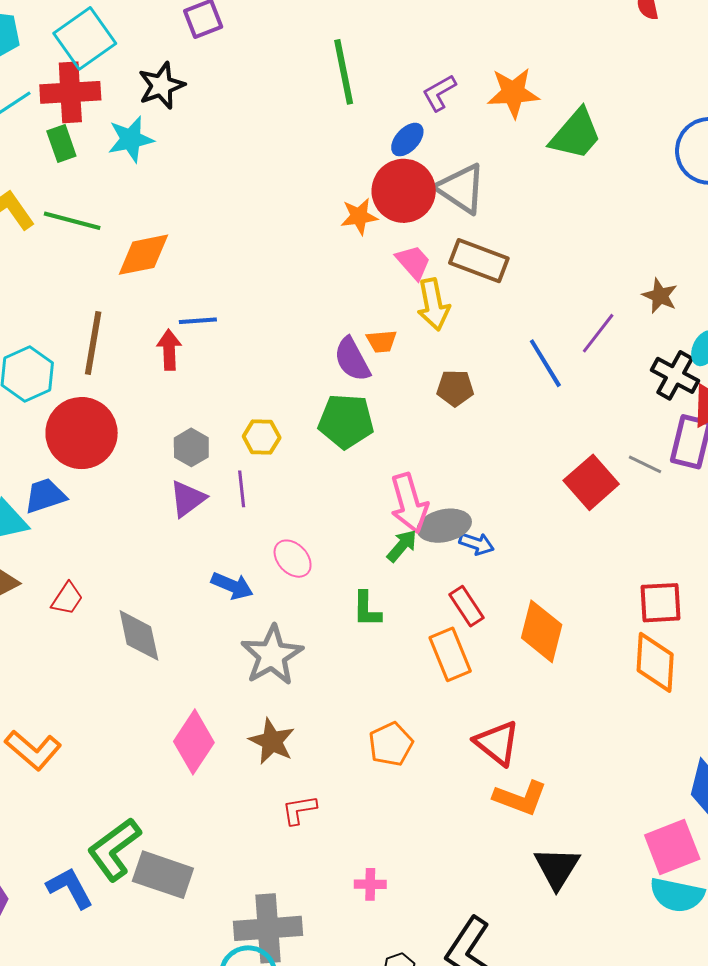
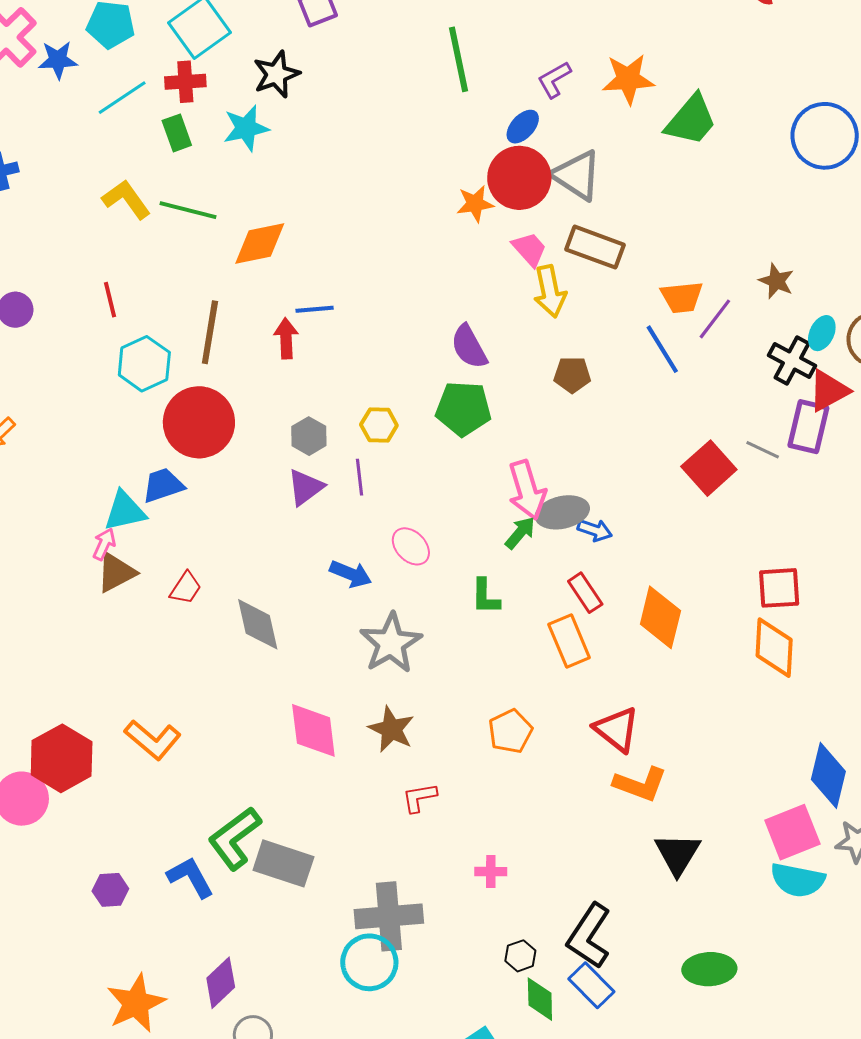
red cross: (70, 92) -> (185, 82), size x0.7
orange trapezoid: (382, 341) -> (682, 297), moved, size x1.4
pink diamond: (194, 742) -> (313, 730), turned -40

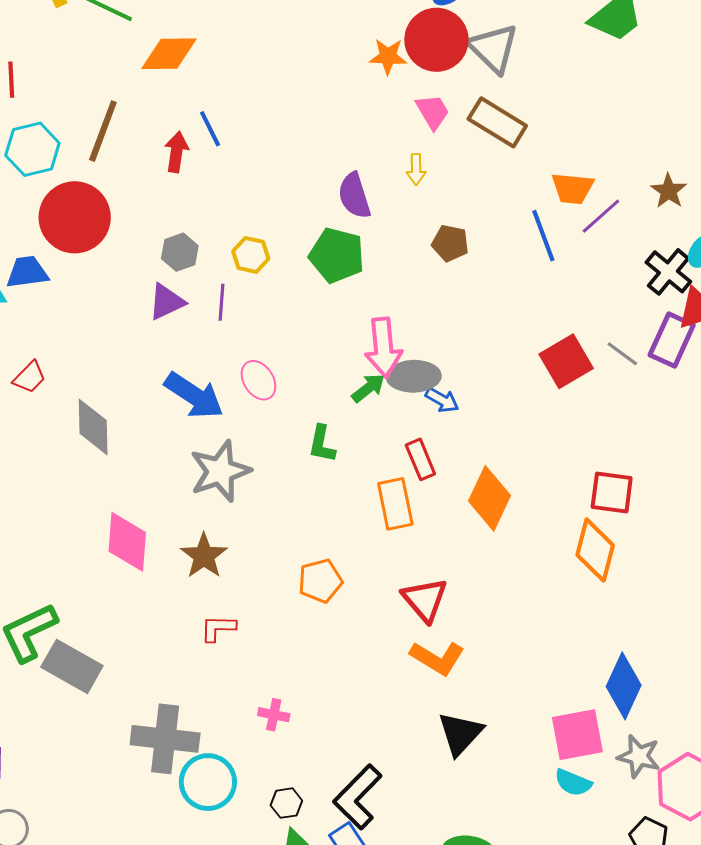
yellow arrow: (550, 291) -> (416, 169), moved, size x0.6
blue line: (315, 309) -> (210, 129), turned 57
blue arrow: (351, 574) -> (194, 396), size x1.5
cyan semicircle: (798, 880) -> (573, 783), size x0.7
cyan circle: (369, 962) -> (208, 782), moved

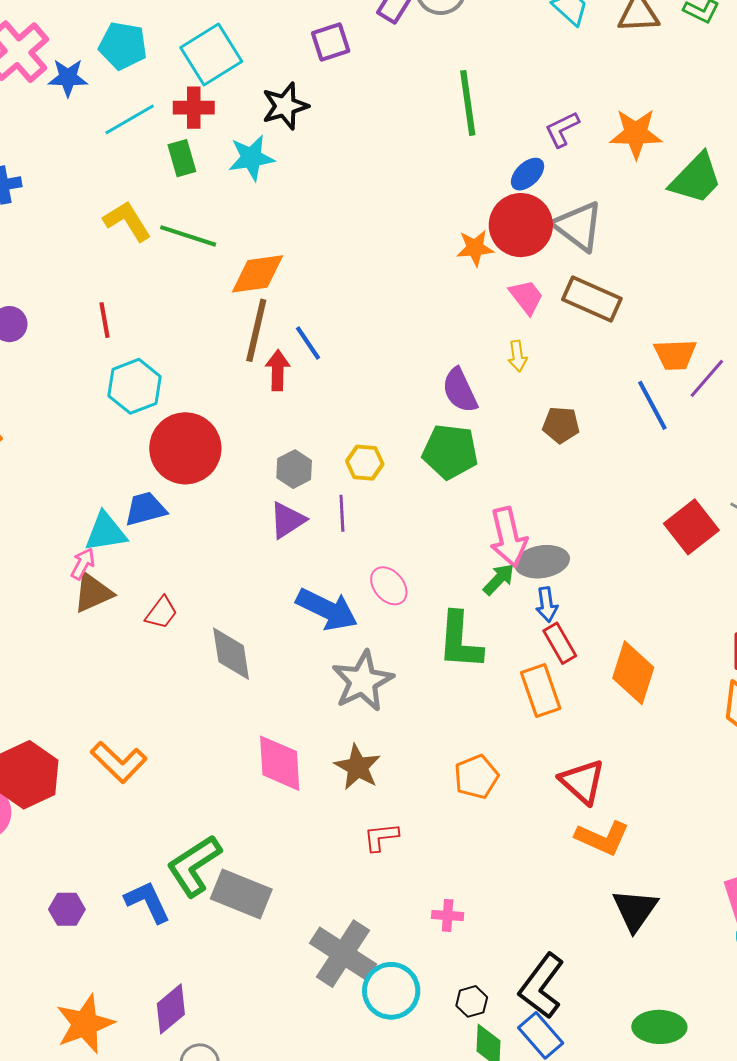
brown line: (103, 131) -> (256, 330), moved
blue arrow: (442, 400) -> (547, 604), moved, turned 60
green L-shape: (322, 444) -> (460, 641), size x1.6
gray cross: (165, 739) -> (343, 954), turned 34

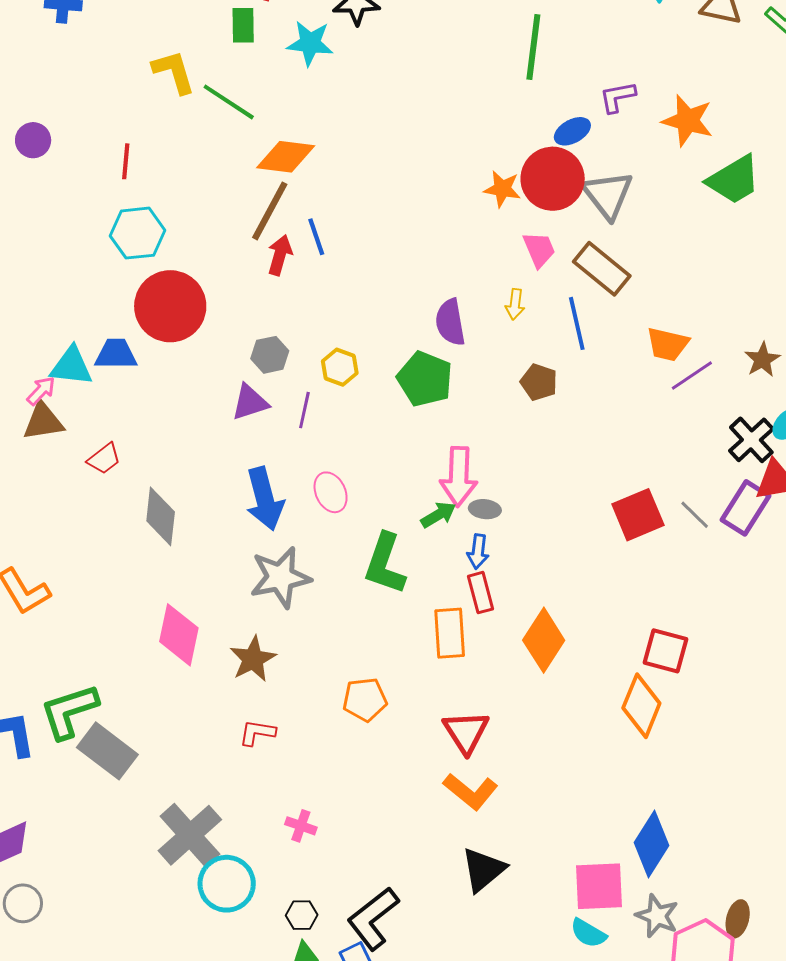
blue line: (652, 405) -> (577, 323), moved
gray ellipse: (542, 562) -> (485, 509), size x0.6
blue arrow: (327, 609) -> (265, 499), turned 34

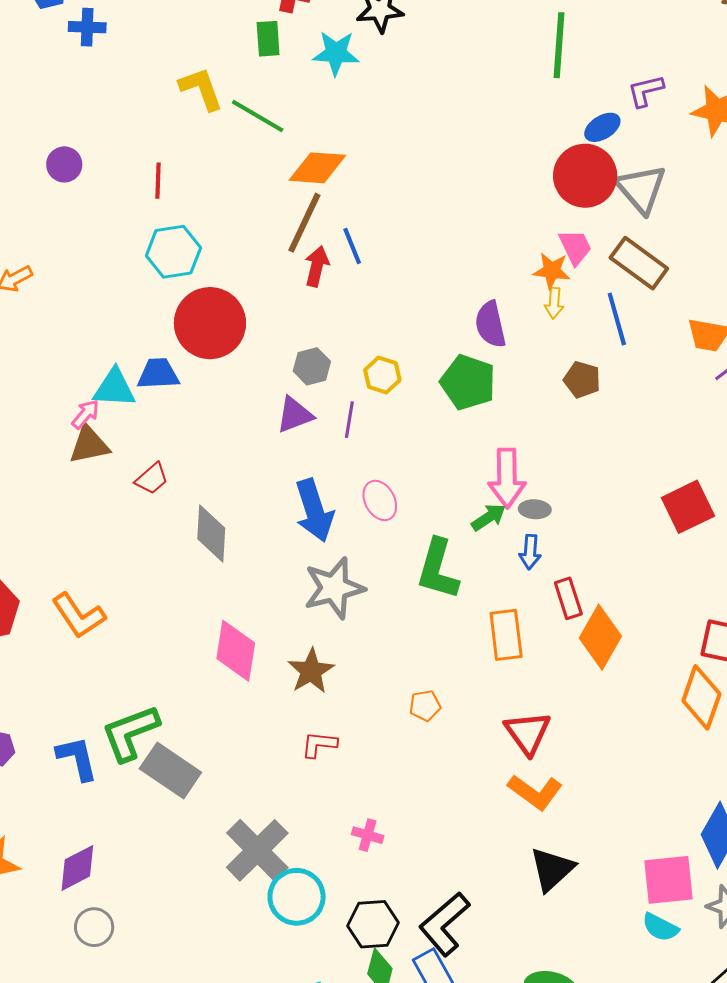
orange star: (502, 189) -> (552, 271), moved
red rectangle: (480, 593) -> (568, 598), moved
orange pentagon: (365, 699) -> (425, 706), size x0.7
black hexagon: (302, 915) -> (373, 924), size x1.6

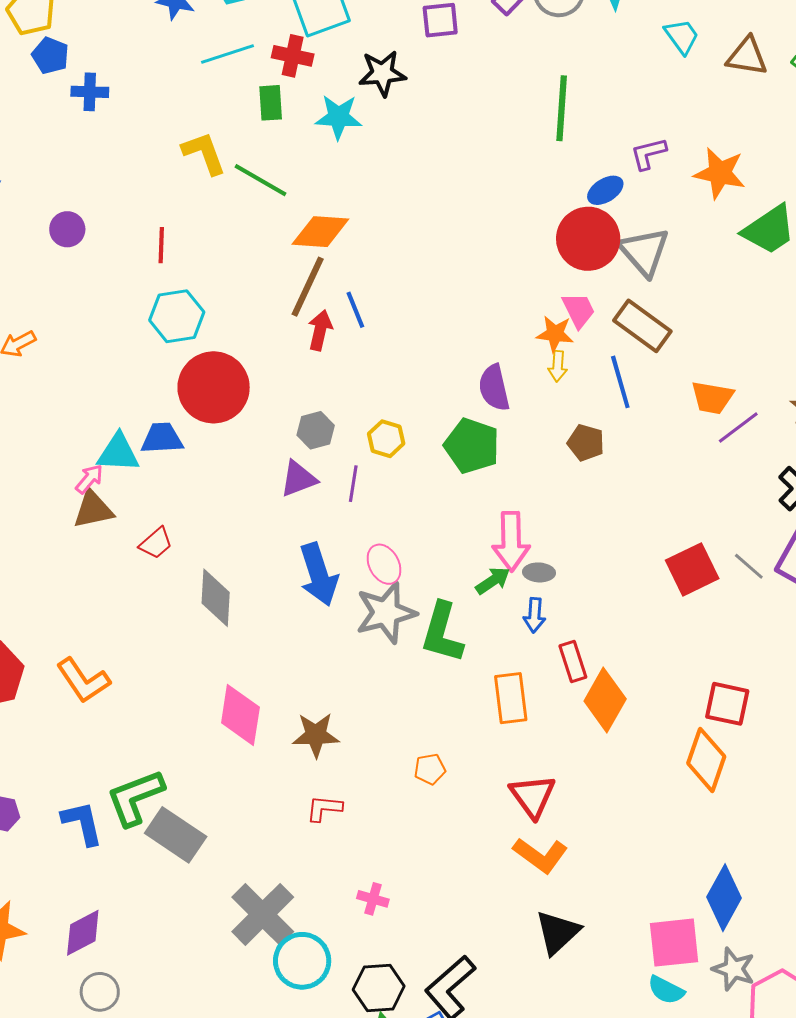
gray star: (334, 588) -> (386, 613), moved
brown star: (311, 671) -> (316, 735), turned 30

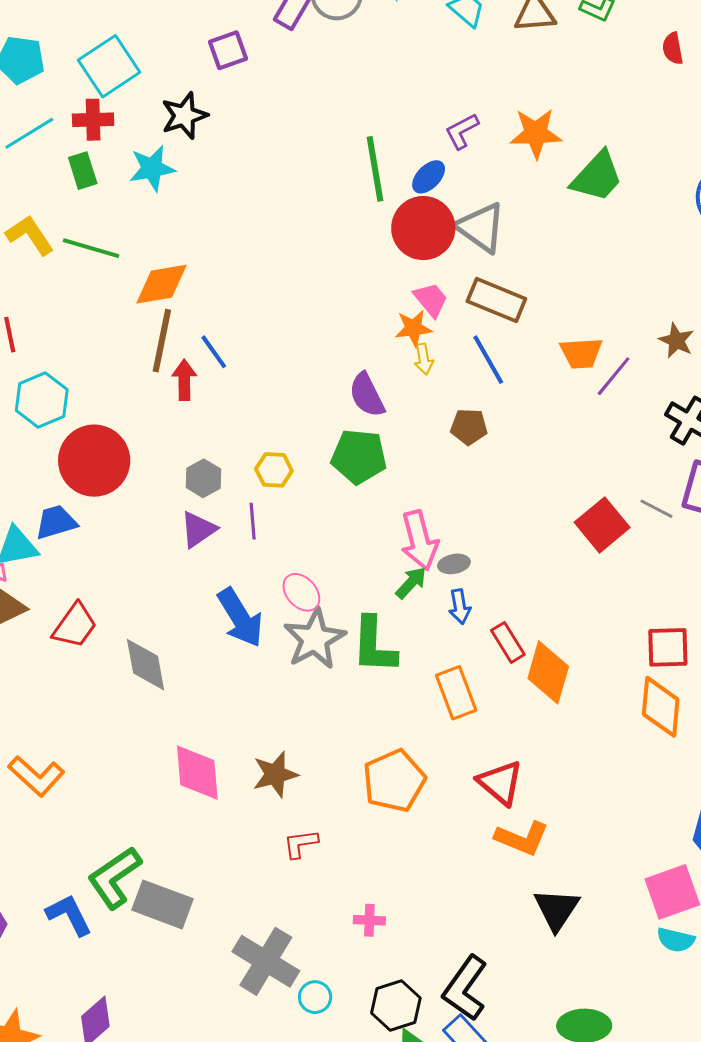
green line: (562, 108) -> (375, 169), moved
red trapezoid: (156, 543) -> (75, 626), size x1.4
orange pentagon: (430, 769) -> (394, 781), size x2.0
cyan circle: (302, 961) -> (315, 997), size x0.6

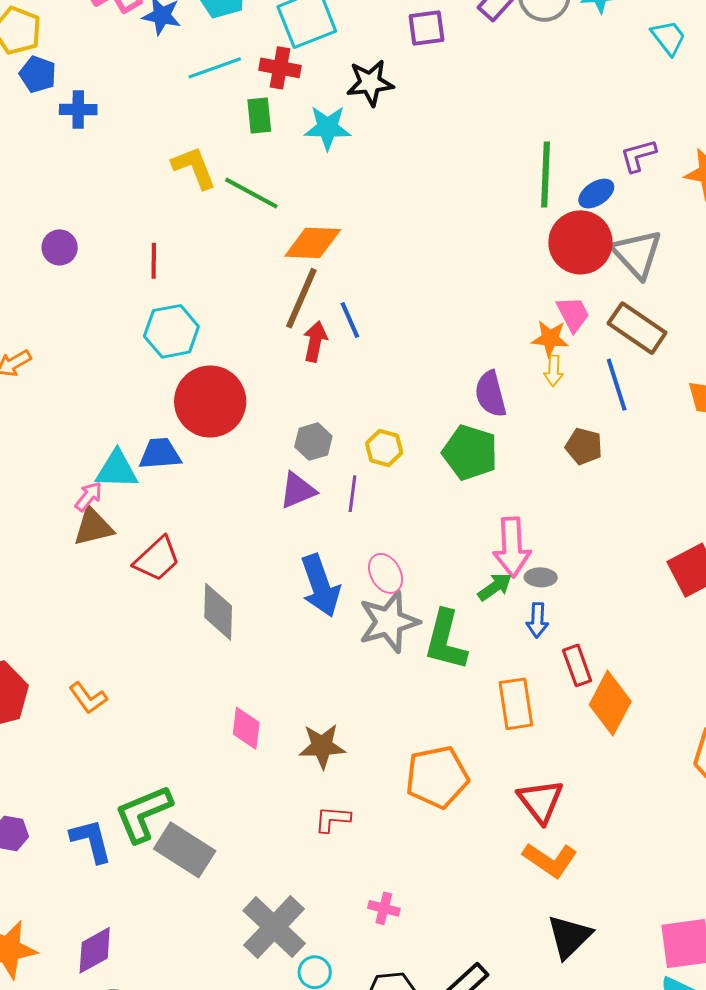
pink diamond: (197, 773) -> (246, 728), size x0.7
orange L-shape: (36, 776) -> (88, 698), size x0.7

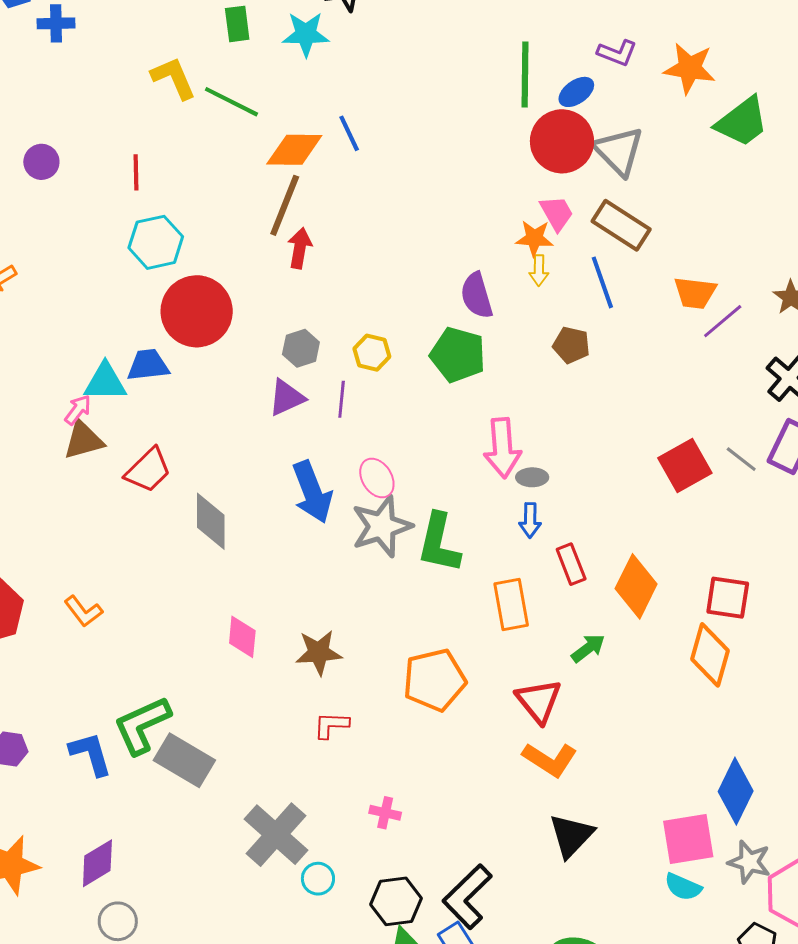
purple L-shape: (638, 156) -> (617, 53), turned -141
blue line: (350, 320) -> (349, 133), moved
green arrow: (495, 587) -> (588, 648), moved
orange diamond: (610, 703) -> (636, 586), moved

